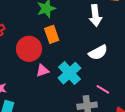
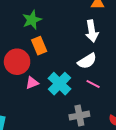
white arrow: (95, 16) -> (92, 31), moved
pink line: (103, 89) -> (93, 84), moved

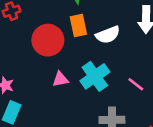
white semicircle: (87, 61) -> (108, 35), moved
pink triangle: (32, 83) -> (60, 79), moved

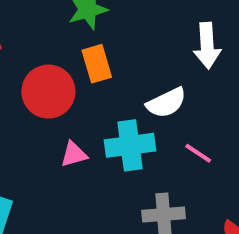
white semicircle: (108, 35) -> (166, 103), moved
cyan cross: (95, 76) -> (130, 145), turned 32

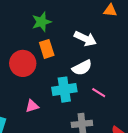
white arrow: (207, 46) -> (85, 39), moved, turned -60
pink triangle: (74, 154) -> (32, 106), moved

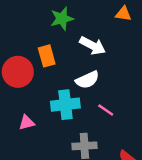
green star: (42, 22) -> (62, 19), moved

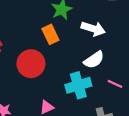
orange rectangle: (47, 56) -> (50, 34), moved

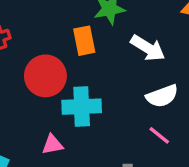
white semicircle: (94, 60) -> (162, 96), moved
cyan cross: (78, 85) -> (82, 107), moved

